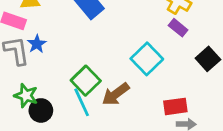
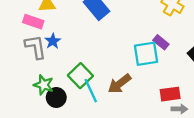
purple rectangle: (178, 28) -> (161, 42), moved
cyan square: (147, 59) -> (146, 54), turned 35
green square: (86, 81) -> (80, 76), moved

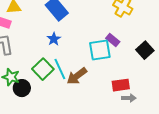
blue star: (53, 41) -> (54, 39), moved
cyan line: (91, 91) -> (60, 69), moved

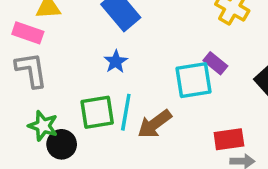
green square: (43, 69) -> (97, 112), turned 35
cyan line: (60, 69) -> (126, 112), turned 35

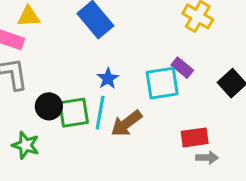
blue star: (116, 62) -> (108, 78), moved
green star: (43, 126) -> (26, 145), moved
black circle: (62, 144) -> (49, 106), moved

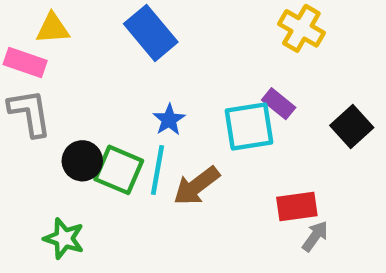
green square: (74, 113) -> (119, 170), turned 32
green star: (26, 145) -> (64, 238), moved
gray arrow: (207, 158) -> (315, 236), turned -55

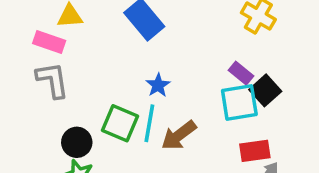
cyan square: (249, 127) -> (239, 103), moved
black square: (352, 127) -> (265, 90), moved
black circle: (82, 161) -> (77, 142), moved

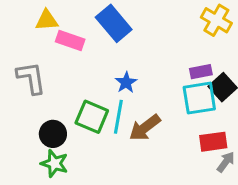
pink rectangle: (49, 42) -> (70, 40), moved
purple rectangle: (241, 73) -> (201, 72), turned -50

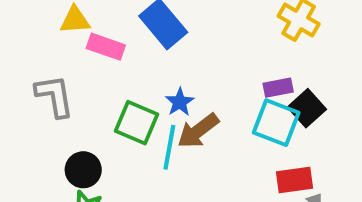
cyan square: (199, 98) -> (276, 123), turned 30
green square: (92, 117) -> (137, 123), moved
brown arrow: (145, 128) -> (198, 131), moved

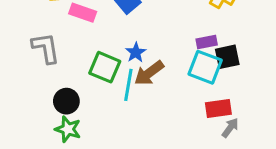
black square: (307, 108) -> (227, 57), turned 30

